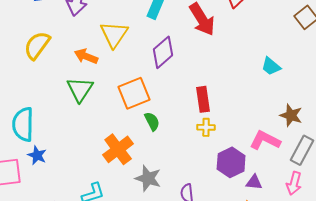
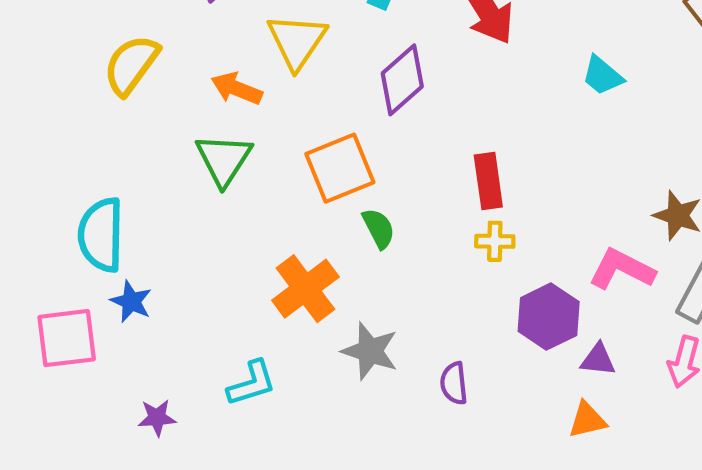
cyan trapezoid: (271, 66) -> (602, 76), moved

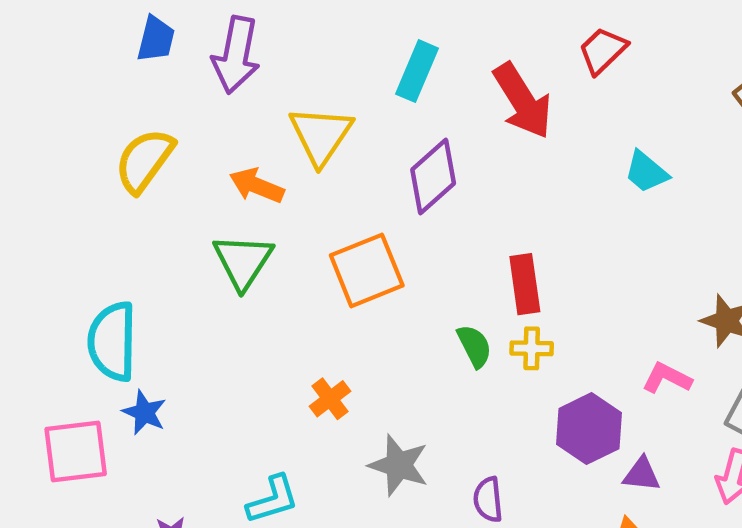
green semicircle: (379, 228) -> (474, 346), moved
pink L-shape: (622, 269) -> (667, 378), size x0.7
orange cross: (305, 289) -> (330, 399), size x0.6

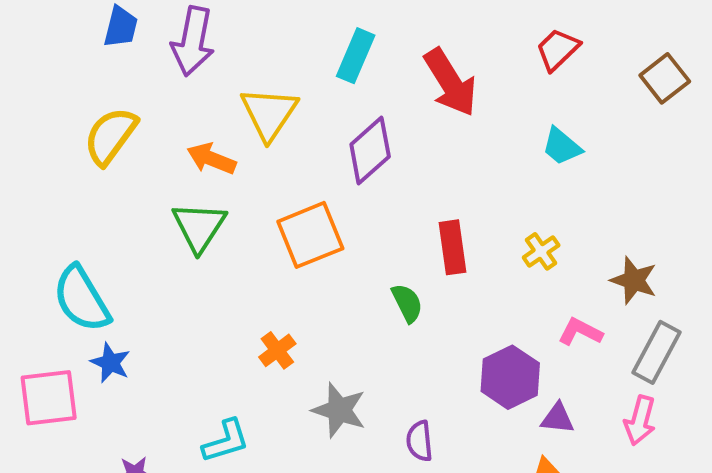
red trapezoid: (603, 50) -> (558, 49), moved
cyan semicircle: (112, 341) -> (82, 299), turned -32
yellow cross: (532, 348) -> (541, 251), moved, turned -36

